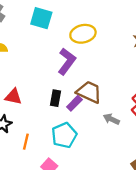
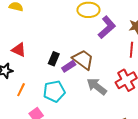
purple L-shape: (67, 61) -> (107, 27), moved
gray arrow: (111, 119) -> (97, 86), size x1.5

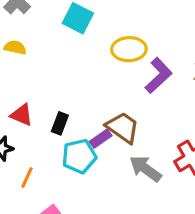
black rectangle: (54, 59) -> (60, 123), moved
cyan pentagon: (54, 91) -> (79, 156), moved

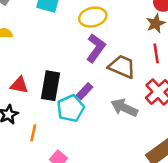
purple L-shape: (159, 76) -> (96, 48), moved
black rectangle: (60, 123) -> (51, 86), size x1.6
brown trapezoid: (123, 128) -> (122, 67), moved

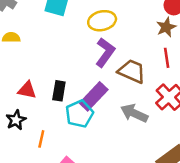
black rectangle: (51, 86) -> (59, 91), size x0.7
purple rectangle: (85, 91) -> (94, 96), size x1.6

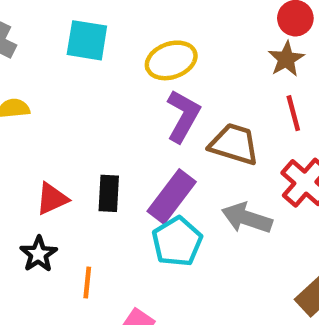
red triangle: (27, 90) -> (52, 199), turned -30
cyan pentagon: (79, 114) -> (177, 242), moved

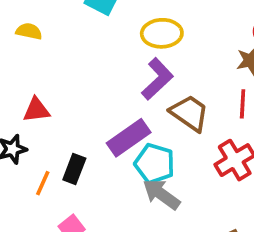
black rectangle: (109, 193) -> (74, 169), moved
gray arrow: (247, 218) -> (161, 194), moved
cyan pentagon: (177, 242) -> (155, 164), moved, turned 30

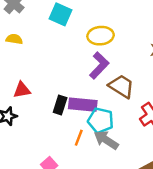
purple rectangle: (129, 138) -> (83, 105), turned 44
black rectangle: (74, 169) -> (60, 105), moved
orange line: (43, 183) -> (79, 138), moved

